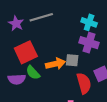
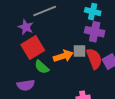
purple star: (16, 23) -> (26, 27), moved
purple semicircle: (17, 79) -> (26, 85), moved
red semicircle: (84, 83) -> (94, 59), moved

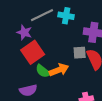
cyan cross: (93, 12) -> (66, 16), moved
orange arrow: (63, 56) -> (59, 70), moved

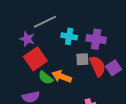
cyan cross: (66, 16) -> (69, 36), moved
orange arrow: (59, 70) -> (62, 76), turned -138

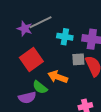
purple star: (27, 39) -> (25, 29), moved
green semicircle: (46, 78) -> (40, 87), moved

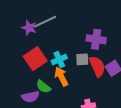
cyan cross: (65, 37) -> (59, 60), moved, turned -35
orange arrow: (58, 77) -> (61, 76), turned 42

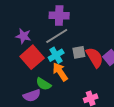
gray line: (45, 22) -> (57, 36), moved
purple star: (29, 28) -> (23, 36), moved
purple cross: (96, 39) -> (59, 16), moved

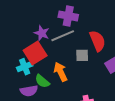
purple star: (23, 36) -> (42, 33), moved
cyan cross: (56, 55) -> (25, 67), moved
red semicircle: (95, 57) -> (98, 41), moved

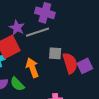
red semicircle: (98, 41) -> (70, 63), moved
green semicircle: (42, 81) -> (17, 84), moved

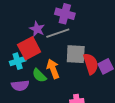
gray square: (55, 53) -> (76, 54), size x1.5
green semicircle: (17, 84) -> (39, 75), moved

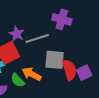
purple cross: (65, 14) -> (62, 19), moved
orange arrow: (53, 69) -> (32, 74), turned -42

